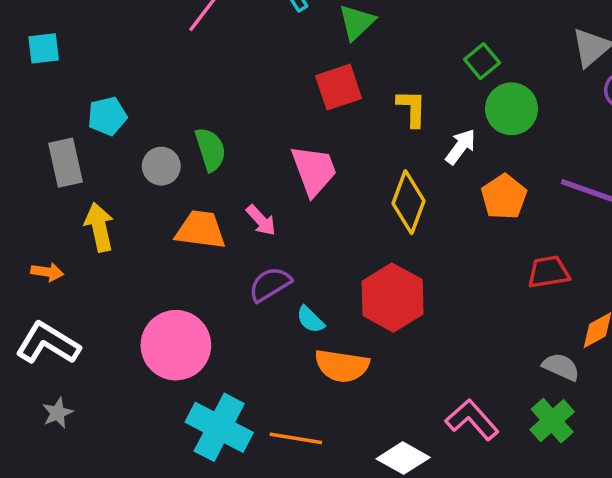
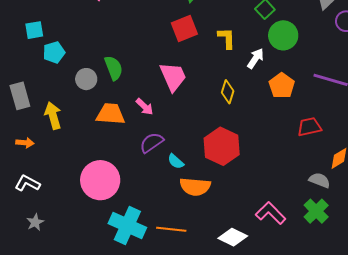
cyan square: (44, 48) -> (34, 30), moved
gray rectangle: (66, 163) -> (20, 96), moved
yellow diamond: (408, 202) -> (228, 92), size x0.7
white L-shape: (48, 343) -> (27, 183), size x0.7

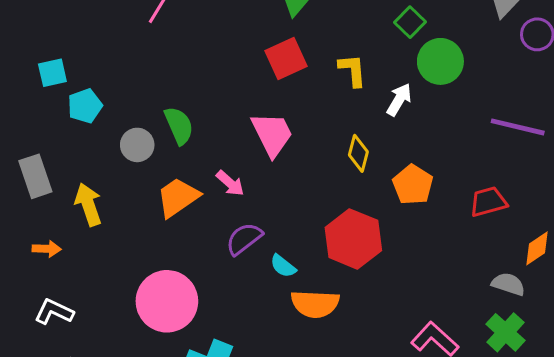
orange pentagon: (282, 86) -> (413, 185), moved
orange trapezoid: (111, 114) -> (178, 197), turned -36

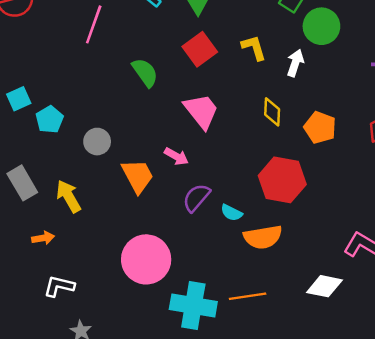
green semicircle: (179, 126) -> (145, 73), moved
orange trapezoid: (178, 197) -> (138, 176), turned 108

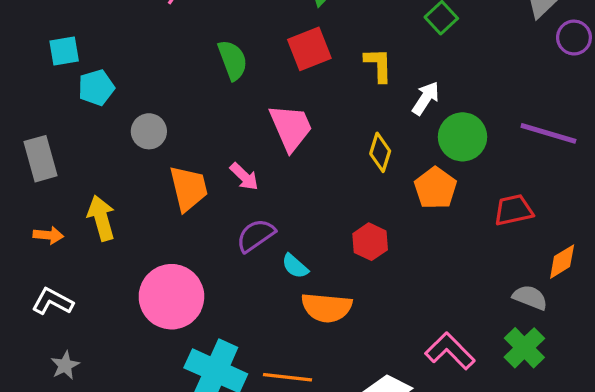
green circle: (321, 26) -> (462, 137), moved
red hexagon: (282, 180) -> (370, 242), size x0.6
yellow arrow: (69, 196) -> (101, 218), moved

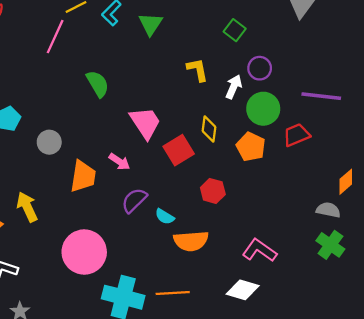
purple circle: (574, 38) -> (260, 68), moved
red square: (309, 49) -> (179, 150), moved
orange trapezoid: (189, 188) -> (83, 176), turned 32
red trapezoid: (514, 210) -> (297, 135), moved
pink L-shape: (450, 351) -> (259, 250), moved

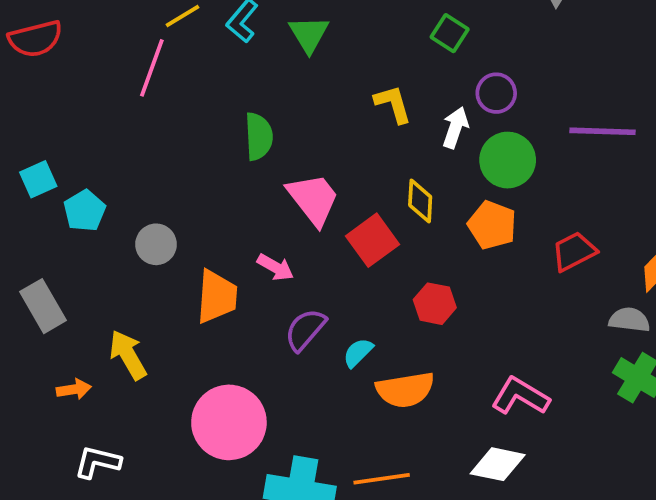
green semicircle: (98, 84) -> (259, 136), moved, turned 32
red trapezoid: (297, 135) -> (574, 251), moved
cyan semicircle: (165, 217) -> (358, 353), turned 108

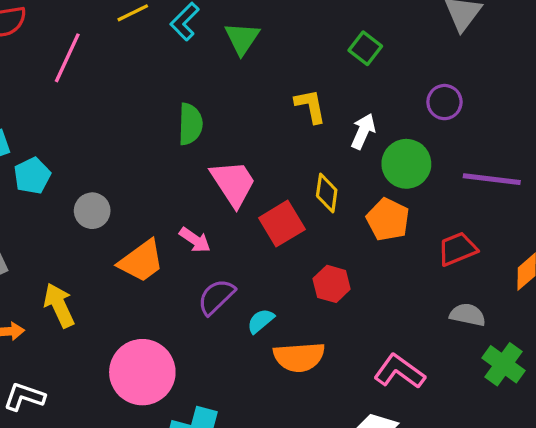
pink line: (152, 68) -> (67, 58), moved
purple circle: (496, 93) -> (444, 102), moved
purple line: (603, 131) -> (492, 179), moved
orange trapezoid: (217, 297) -> (141, 261), turned 45
gray semicircle: (629, 320) -> (468, 315), moved

